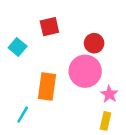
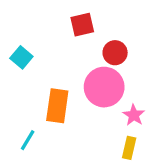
red square: (49, 27) -> (82, 25), moved

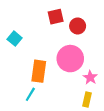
red circle: (115, 53) -> (78, 26), moved
cyan line: (28, 140) -> (30, 94), moved

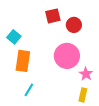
orange rectangle: (39, 71) -> (23, 61), moved

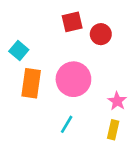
pink circle: (67, 56) -> (73, 79), moved
cyan line: (29, 90) -> (67, 124), moved

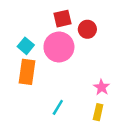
cyan square: (19, 51) -> (26, 46), moved
pink circle: (73, 79) -> (59, 47), moved

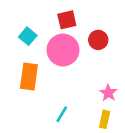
red circle: (87, 29) -> (98, 40), moved
cyan square: (26, 46) -> (28, 36), moved

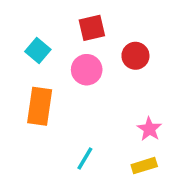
pink circle: (63, 50) -> (87, 70), size x0.7
yellow rectangle: (105, 119) -> (144, 166), turned 60

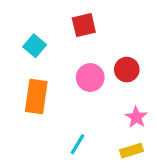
red circle: (135, 56) -> (127, 70), moved
pink circle: (87, 70) -> (90, 78), moved

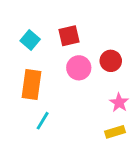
red square: (84, 25) -> (69, 36), moved
cyan line: (78, 144) -> (43, 121), moved

